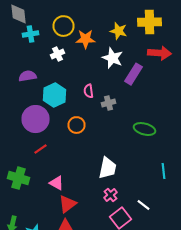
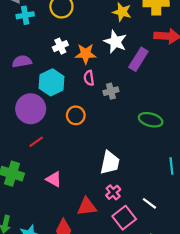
orange star: (86, 39) -> (86, 54), moved
white cross: (58, 54) -> (60, 46), moved
red triangle: (68, 204) -> (87, 207), moved, turned 30

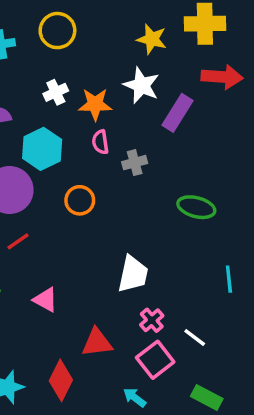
pink cross: (113, 192) -> (152, 320), moved

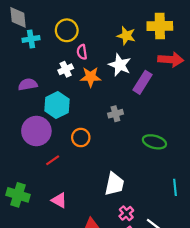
pink semicircle: (100, 142) -> (82, 52), moved
red line: (18, 241) -> (53, 160), moved

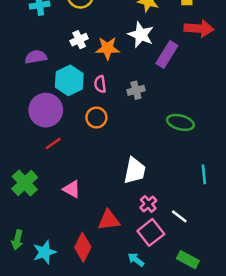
pink semicircle: (82, 52) -> (100, 84), moved
red line: (53, 160) -> (53, 143), moved
green cross: (18, 195) -> (25, 183), turned 30

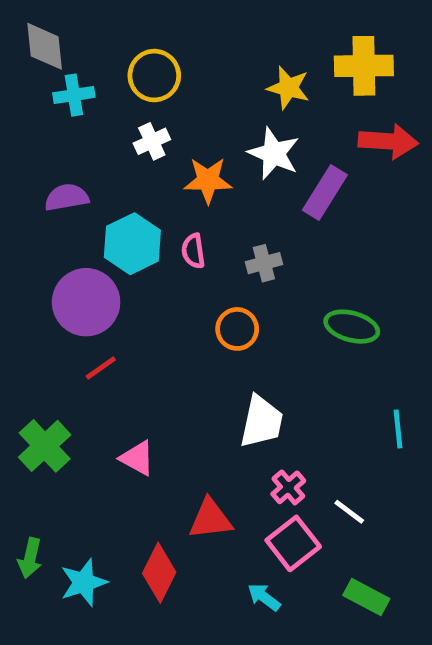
white cross: (79, 40) -> (152, 141), moved
orange circle: (96, 117) -> (237, 329), moved

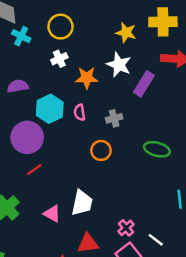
cyan cross: (74, 95) -> (21, 36), turned 36
white trapezoid: (262, 422) -> (82, 203), moved

